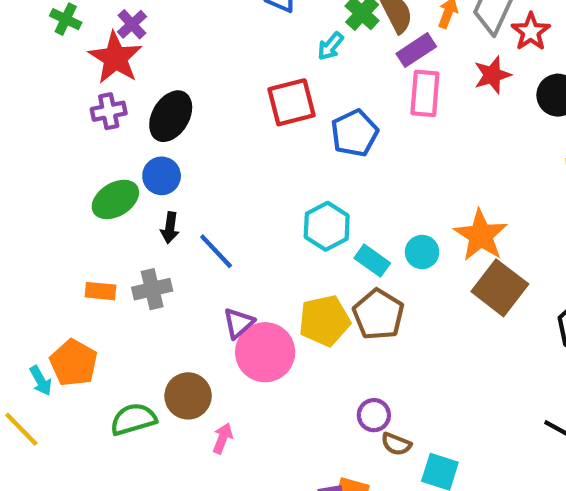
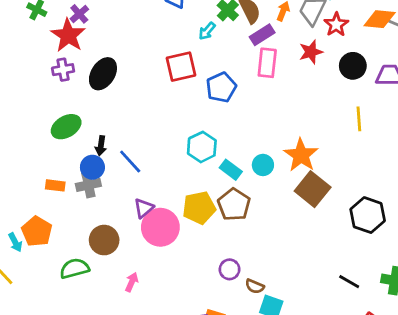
blue circle: (162, 176) -> (92, 167), moved
brown circle: (188, 396) -> (104, 240), moved
brown semicircle: (396, 444) -> (255, 286), moved

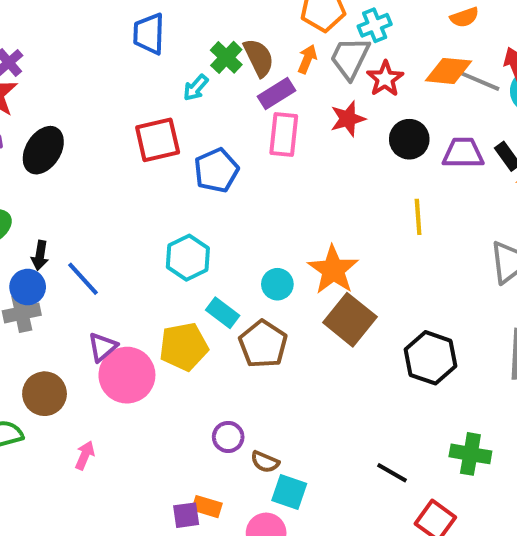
cyan rectangle: (231, 170) -> (223, 313), moved
brown pentagon: (234, 205) -> (263, 344), moved
black line: (349, 282) -> (392, 473), moved

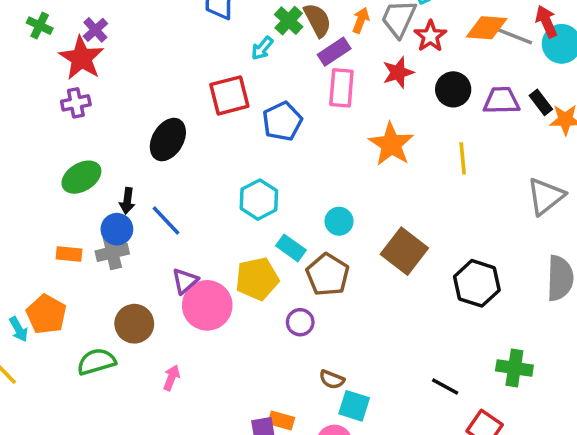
black ellipse: (43, 150) -> (168, 140), moved
orange star: (333, 270) -> (391, 144), moved
purple circle: (228, 437) -> (300, 322), moved

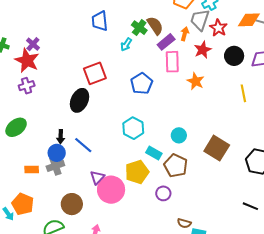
orange arrow: (361, 20) -> (185, 34), moved
red square: (229, 95) -> (95, 73), moved
orange star: (391, 144) -> (196, 81), moved, size x0.7
green ellipse: (81, 177) -> (16, 127), moved
black line: (445, 386) -> (250, 206), moved

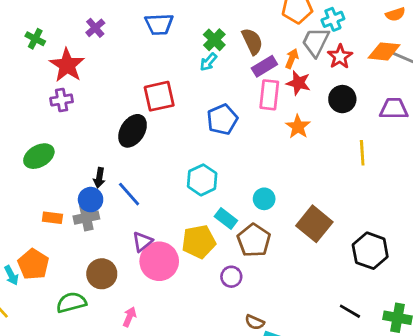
blue trapezoid: (100, 21) -> (159, 24), moved, turned -95
green cross: (139, 28) -> (214, 40), moved
purple cross: (33, 44) -> (95, 28), moved
red star: (203, 50) -> (298, 83), moved, turned 30
black circle: (234, 56) -> (342, 99), moved

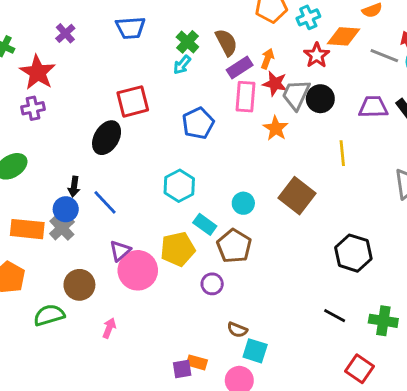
gray trapezoid: (316, 42) -> (296, 95), moved
orange diamond: (384, 51) -> (343, 36), moved
orange rectangle: (52, 218) -> (27, 229), size x1.6
gray cross: (86, 218) -> (62, 228), turned -30
brown square: (314, 224) -> (297, 196), moved

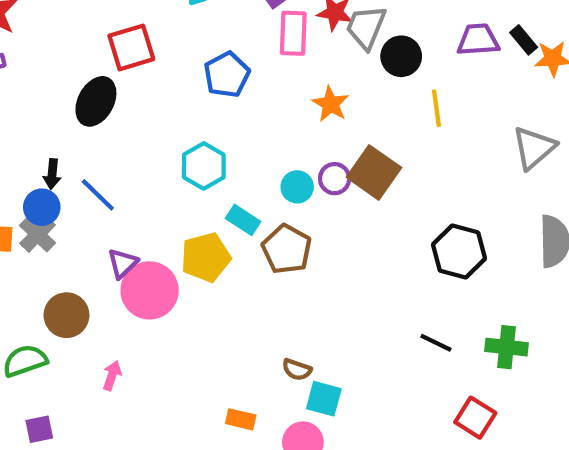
black circle: (320, 99) -> (401, 56), moved
orange star: (276, 128) -> (331, 104), moved
purple circle: (212, 284) -> (335, 179), moved
purple square: (182, 369) -> (39, 429), moved

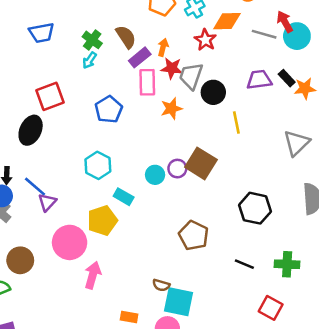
orange star: (331, 104) -> (171, 108), moved, turned 30
brown pentagon: (287, 249) -> (194, 236), moved
purple triangle: (123, 263) -> (47, 202), moved
pink arrow: (112, 375) -> (93, 275), moved, size x1.5
cyan square: (324, 399) -> (178, 302), size x1.4

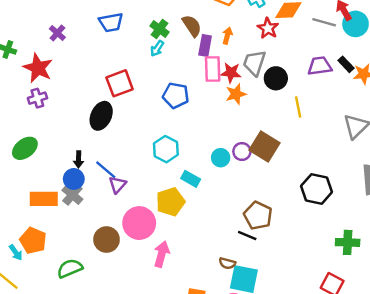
purple rectangle: (140, 57) -> (205, 45), turned -40
red star: (172, 68) -> (231, 73), moved
blue pentagon: (109, 109) -> (176, 95), turned -30
brown circle: (20, 260) -> (107, 240), moved
black line: (244, 264) -> (247, 235), moved

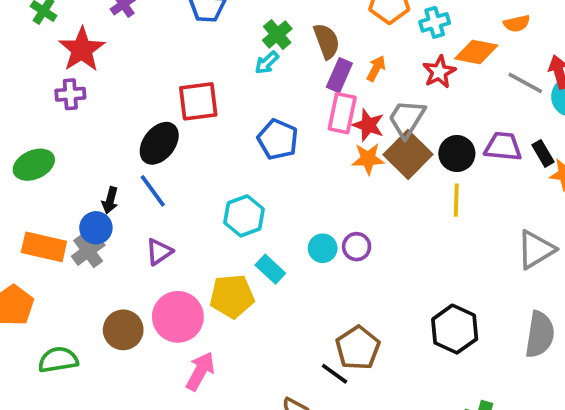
black circle: (276, 78) -> (457, 154), moved
brown square: (264, 146) -> (408, 154), moved
blue line: (106, 170) -> (153, 191), moved

